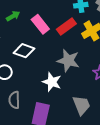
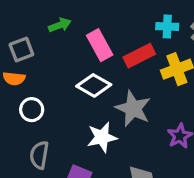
white diamond: (24, 51) -> (94, 85), moved
white star: (52, 82) -> (102, 137), turned 30

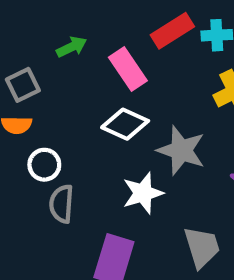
red rectangle: (139, 56) -> (172, 31), moved
gray semicircle: (39, 155) -> (61, 204), moved

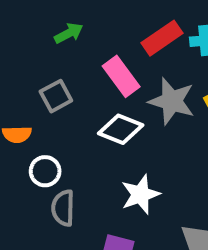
green arrow: (72, 47) -> (69, 33), moved
gray square: (23, 85) -> (56, 96), moved
gray star: (181, 150) -> (172, 101), moved

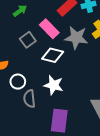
gray square: (56, 96) -> (28, 40), moved
white star: (140, 194) -> (54, 85), moved, turned -30

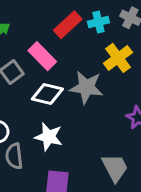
gray star: (76, 38) -> (86, 87), moved

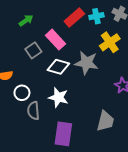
gray trapezoid: (115, 168) -> (105, 121), turned 40

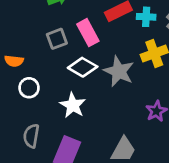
gray semicircle: (33, 111) -> (31, 136), moved

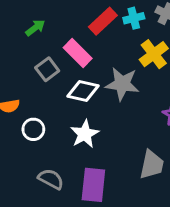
white star: (73, 105) -> (85, 134), turned 30
gray semicircle: (31, 136) -> (51, 179), turned 125

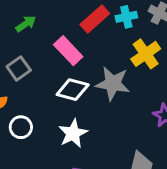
gray square: (47, 69) -> (19, 68), moved

